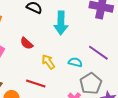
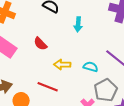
cyan arrow: (61, 23) -> (78, 24), size x0.6
yellow arrow: (48, 62) -> (62, 65), turned -56

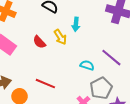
yellow arrow: (62, 65) -> (60, 37), moved, turned -126

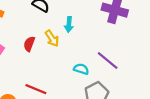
red semicircle: (39, 42) -> (29, 44), turned 64

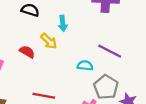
red semicircle: (29, 44) -> (27, 52), turned 112

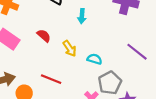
yellow arrow: (49, 41) -> (70, 48), moved
purple line: (110, 51) -> (137, 52), moved

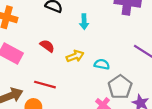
yellow arrow: (70, 48) -> (75, 56), turned -70
red line: (51, 79) -> (45, 85), moved

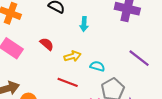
red line: (45, 85) -> (68, 82), moved

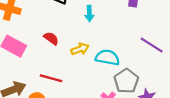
cyan semicircle: (97, 66) -> (107, 57), size x1.5
red line: (68, 82) -> (51, 78), moved

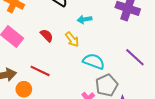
cyan arrow: (89, 13) -> (84, 19), turned 72
yellow arrow: (80, 49) -> (72, 39), moved, turned 63

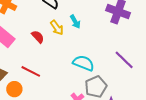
cyan arrow: (84, 19) -> (75, 22), turned -112
yellow arrow: (72, 39) -> (57, 28), moved

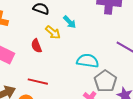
red semicircle: (38, 37) -> (36, 46), turned -144

